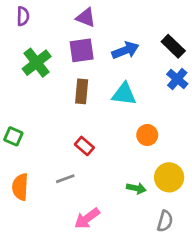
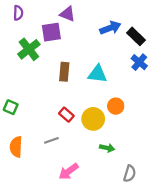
purple square: (82, 50) -> (51, 32), moved
blue arrow: (125, 50) -> (110, 28), moved
yellow circle: (169, 177) -> (93, 119), moved

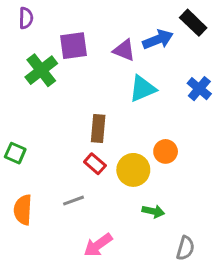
purple triangle: (67, 14) -> (124, 50), moved
black rectangle: (136, 36) -> (193, 23), moved
brown rectangle: (64, 72) -> (98, 128), moved
cyan triangle: (97, 74) -> (143, 89), moved, turned -30

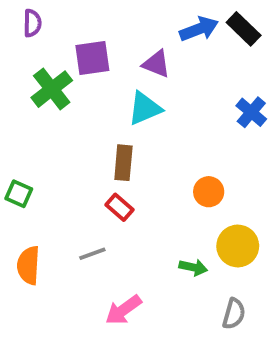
blue arrow: (158, 40) -> (199, 29), moved
cyan triangle: (143, 89) -> (145, 108), moved
yellow circle: (133, 170) -> (238, 246), moved

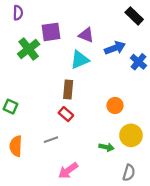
blue arrow: (199, 29) -> (115, 48), moved

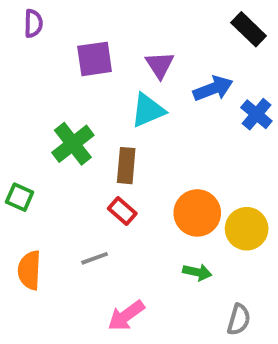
purple triangle: (86, 35) -> (160, 65), turned 35
green cross: (29, 49) -> (73, 144), moved
orange circle: (115, 106) -> (197, 213), moved, size x1.5
yellow circle: (131, 135) -> (247, 229), moved

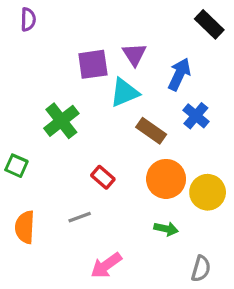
purple square: (95, 59) -> (93, 64), moved
blue arrow: (213, 89) -> (179, 74), turned -44
blue cross: (256, 114) -> (196, 116), moved
brown rectangle: (126, 166) -> (151, 131), moved, turned -60

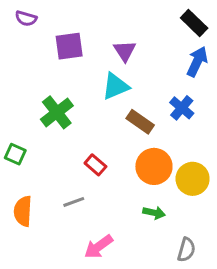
purple semicircle: (28, 19) -> (26, 18), turned 105
purple square: (93, 64) -> (69, 46), moved
blue arrow: (179, 74) -> (197, 62), moved

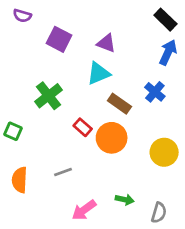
purple square: (69, 46) -> (59, 39), turned 35
purple triangle: (125, 51) -> (106, 43), turned -36
red rectangle: (95, 165) -> (83, 127), moved
orange circle: (154, 166) -> (112, 138), moved
green arrow: (154, 213) -> (125, 200), moved

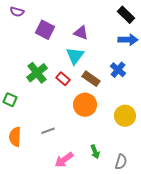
blue arrow: (168, 52) -> (128, 40), turned 66
cyan triangle: (98, 73) -> (75, 56), turned -30
red rectangle: (83, 127) -> (63, 79), moved
green arrow: (125, 200) -> (95, 152), turned 56

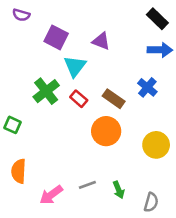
cyan triangle: (75, 56) -> (75, 66), moved
gray line: (48, 131) -> (87, 185), moved
pink arrow: (64, 160) -> (51, 195), moved

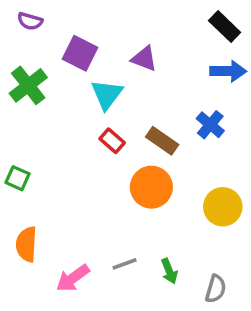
green cross: (46, 91) -> (28, 85), moved

